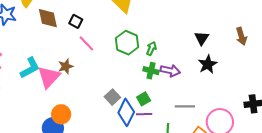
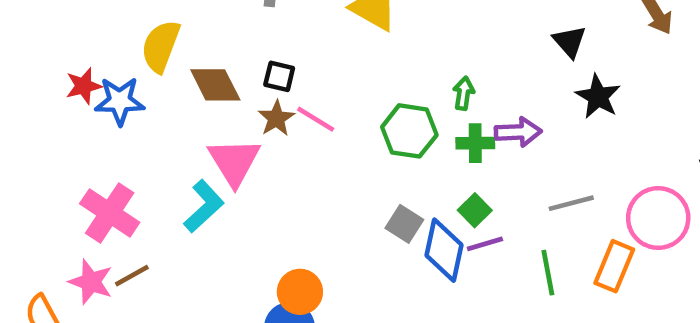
green hexagon: (127, 43) -> (409, 131), moved
brown star: (66, 66) -> (276, 118), moved
pink triangle: (49, 77) -> (234, 162), moved

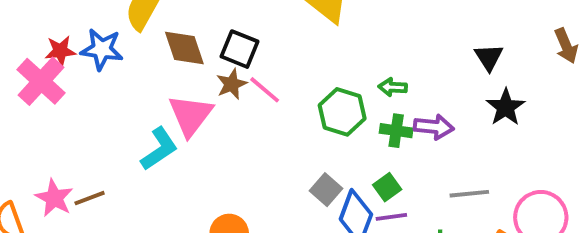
black square: (279, 76) -> (239, 49), size x1.4
red star: (84, 86) -> (60, 51), moved
green arrow: (464, 93) -> (393, 87), turned -104
pink cross: (110, 213) -> (41, 81), moved

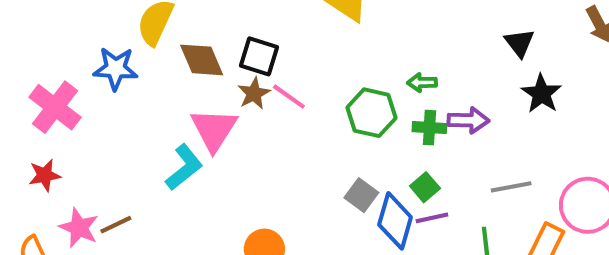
red star: (60, 51) -> (45, 175), moved

